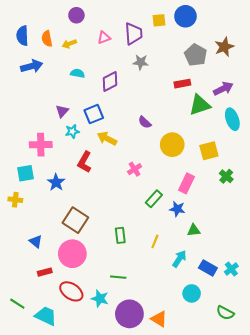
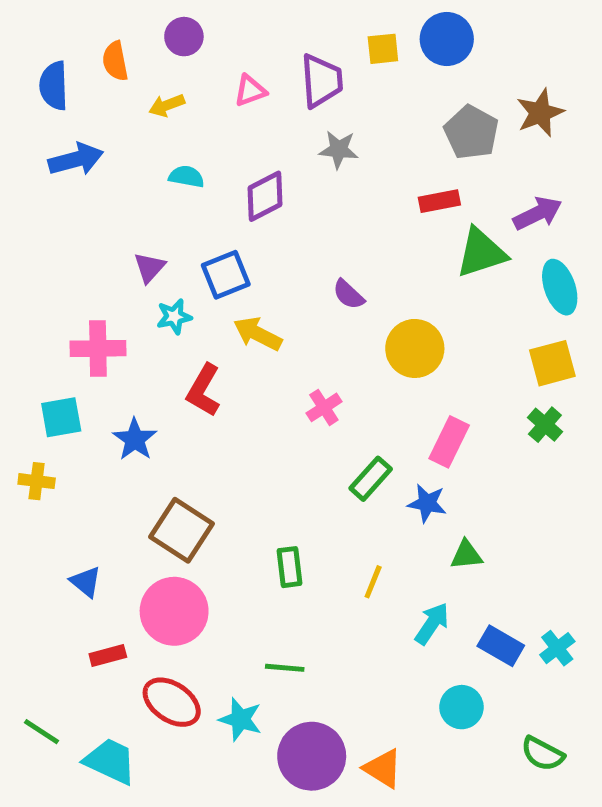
orange semicircle: (47, 39) -> (115, 61), moved
yellow square: (209, 151) -> (552, 363), moved

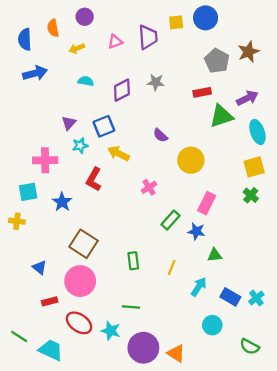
gray star: (339, 150) -> (156, 82), moved

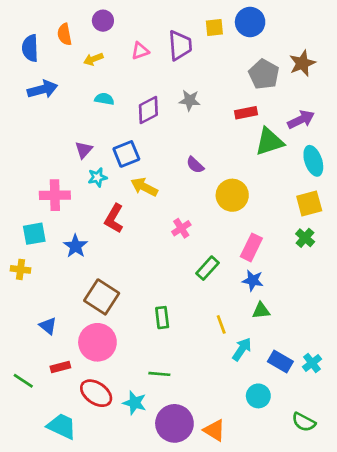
blue star: (196, 231) -> (253, 280), moved
yellow line: (172, 268) -> (221, 324), moved, turned -42
green line: (19, 336) -> (23, 381), moved

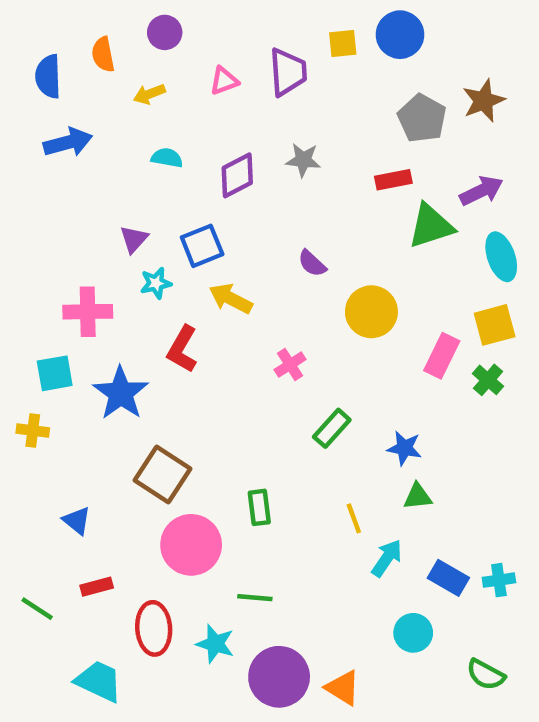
blue star: (75, 246) -> (121, 393), size x1.4
pink rectangle: (251, 247) -> (442, 356), moved
pink circle: (97, 342) -> (191, 545), moved
cyan cross: (312, 363) -> (499, 580), turned 30
red ellipse: (96, 393) -> (154, 628), turned 52

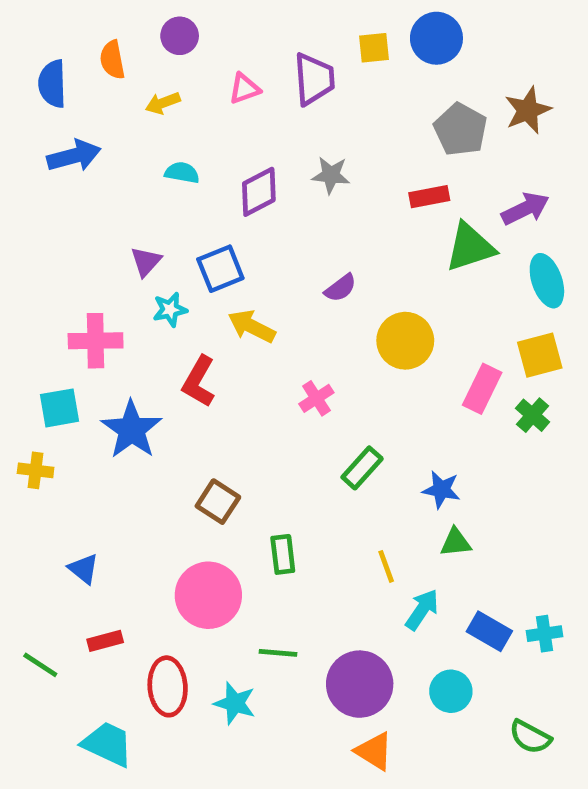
purple semicircle: (312, 263) -> (340, 288), turned -80
brown square: (162, 474) -> (218, 502), moved, size x0.7
purple circle: (279, 677) -> (360, 684), moved

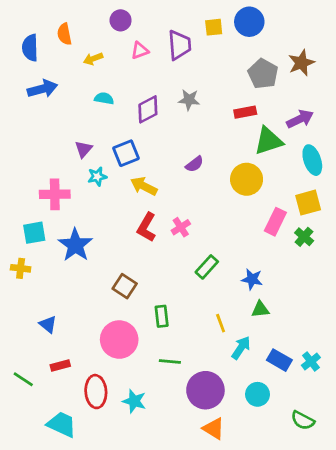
purple circle: (180, 36) -> (121, 20), moved
yellow circle: (405, 341) -> (247, 179), moved
red L-shape: (199, 382) -> (147, 227), moved
cyan cross: (545, 634) -> (311, 361), turned -30
green line: (278, 653) -> (170, 361), moved

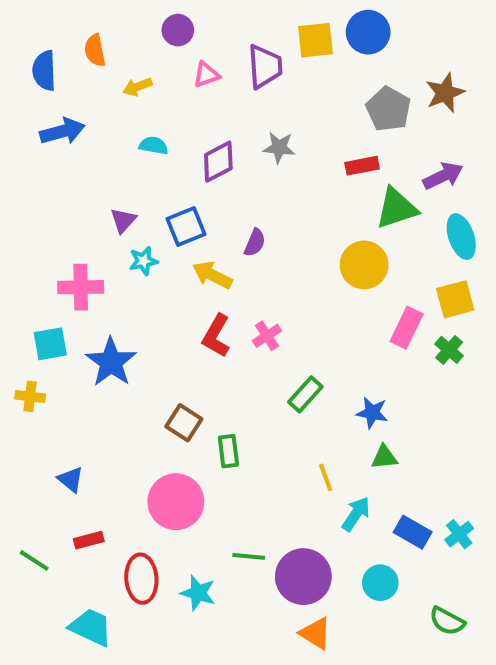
yellow square: (214, 27) -> (315, 40), size x1.4
purple semicircle: (194, 164) -> (255, 243), moved, turned -30
green rectangle: (162, 316) -> (228, 451), moved
green line: (170, 361) -> (249, 556), moved

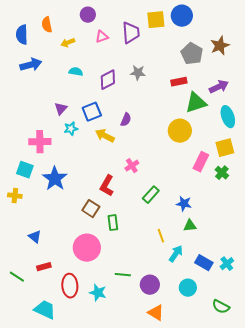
red L-shape: (216, 336) -> (107, 186), moved
cyan square: (50, 344) -> (25, 170), turned 30
purple circle: (303, 577) -> (150, 285), size x0.7

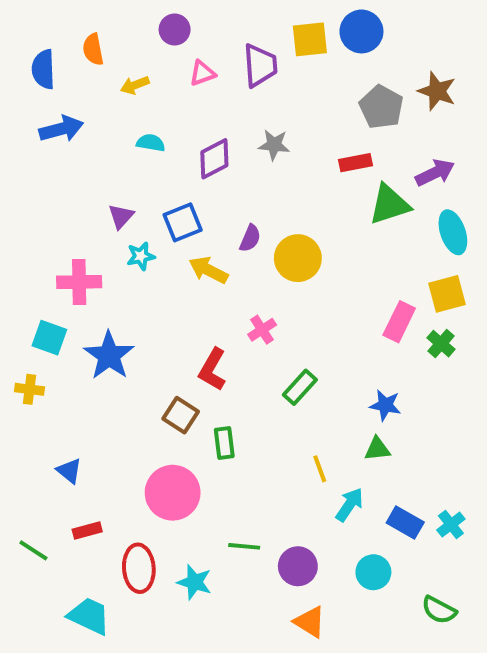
brown star: (220, 46) -> (437, 91), turned -30
yellow circle: (180, 131) -> (298, 258), moved
blue star: (184, 204) -> (385, 405), moved

